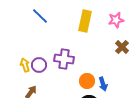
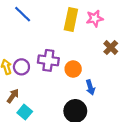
pink star: (116, 20) -> (95, 18), moved
orange circle: (87, 81) -> (73, 69), moved

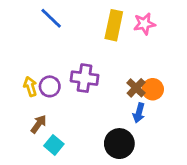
brown cross: (111, 47) -> (136, 88), moved
orange circle: (73, 69) -> (153, 89), moved
blue arrow: (90, 87) -> (139, 113), turned 32

